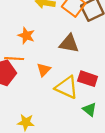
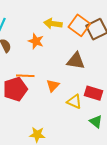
orange star: (26, 36) -> (36, 41), moved
yellow triangle: (67, 87) -> (74, 102), size x0.7

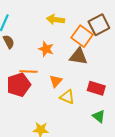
orange square: (79, 25) -> (82, 36), moved
orange star: (36, 41) -> (46, 49), moved
yellow triangle: (74, 102) -> (67, 97), moved

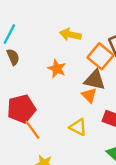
orange line: (28, 72) -> (32, 130), moved, turned 48
orange triangle: (56, 81) -> (89, 95), moved, turned -32

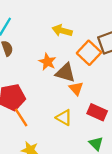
brown triangle: (95, 80) -> (65, 73), moved

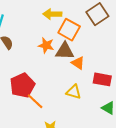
orange square: (89, 53) -> (69, 30), moved

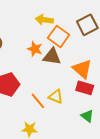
orange triangle: (78, 63) -> (82, 69), moved, size x1.5
orange line: (35, 101) -> (38, 101), moved

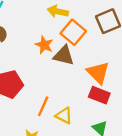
yellow triangle: (56, 97) -> (64, 116), moved
orange line: (38, 101) -> (43, 106), turned 60

